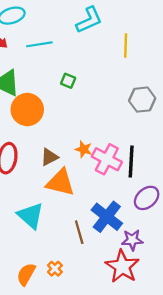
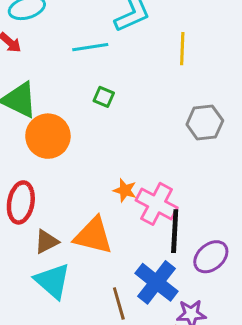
cyan line: (39, 44) -> (90, 47), moved
brown triangle: (49, 157) -> (46, 242), moved
black line: (131, 161) -> (175, 231), moved

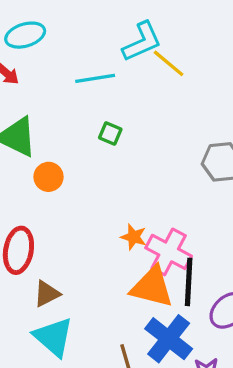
yellow line: (182, 49) -> (169, 63), moved, turned -52
orange circle: (48, 136) -> (49, 177), size x0.6
orange triangle: (93, 236) -> (152, 287), moved

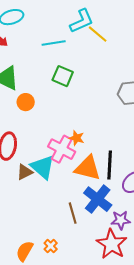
green square: (110, 133) -> (63, 76), size x1.5
pink cross: (169, 252) -> (62, 149), moved
cyan triangle: (54, 337) -> (43, 167), moved

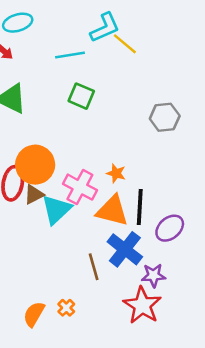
orange circle: (26, 102) -> (35, 165), moved, size x1.8
orange star: (77, 138) -> (116, 173), moved
cyan triangle: (43, 167) -> (56, 209), turned 36
brown triangle: (25, 172) -> (34, 195), moved

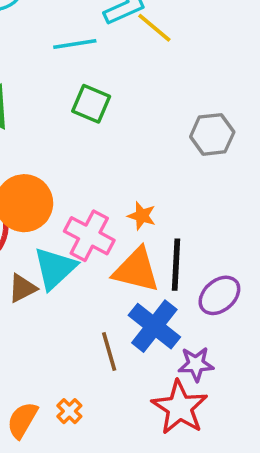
brown triangle: (34, 195) -> (22, 288), moved

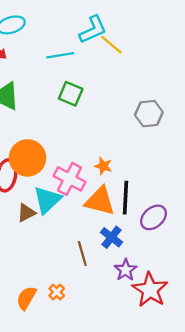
blue cross: (154, 326) -> (112, 237), size x0.7
purple star: (196, 364) -> (126, 270), moved, turned -30
red star: (180, 407) -> (150, 290), moved

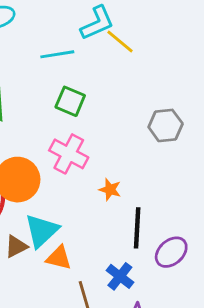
pink cross: (70, 179) -> (69, 154), moved
orange triangle: (100, 201) -> (59, 258), moved, size x0.7

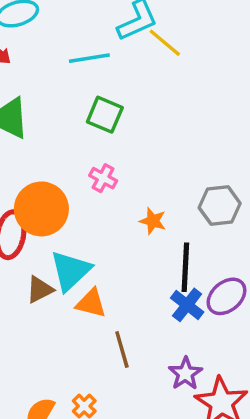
gray hexagon: (166, 125) -> (220, 206), moved
pink cross: (69, 154) -> (103, 178), size x0.6
blue cross: (120, 276) -> (187, 305), moved

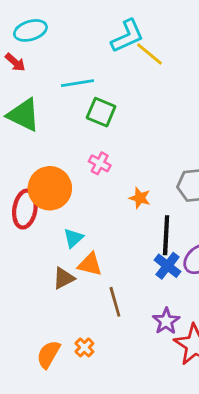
cyan line: (89, 58) -> (78, 83), moved
cyan triangle: (71, 271) -> (73, 238), size x0.6
brown triangle: (40, 290) -> (64, 278), moved

